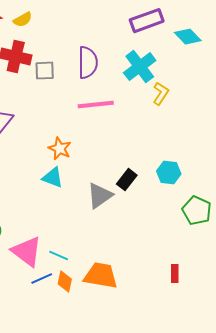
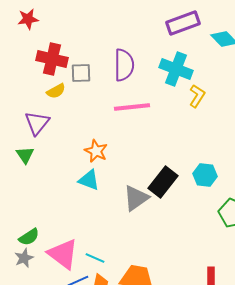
yellow semicircle: (23, 20) -> (56, 91), moved
cyan cross: (140, 67) -> (176, 69), turned -32
black rectangle: (127, 180) -> (163, 182), size x1.4

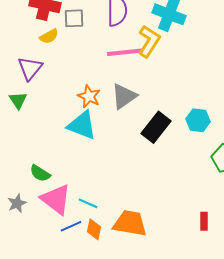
yellow L-shape: (197, 96) -> (149, 41), moved, size x1.4
cyan triangle: (89, 180) -> (82, 125), size x1.4
gray triangle: (136, 198) -> (124, 96), moved
green semicircle: (29, 237) -> (40, 173), moved, turned 65

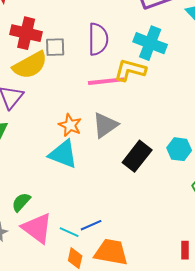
yellow semicircle: (49, 36) -> (30, 65), size x1.8
yellow L-shape: (149, 41) -> (130, 70), turned -108
green semicircle: (40, 173) -> (21, 202), turned 100
blue line: (71, 226) -> (91, 225), moved

